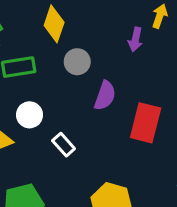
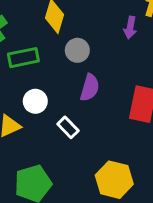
purple semicircle: (105, 96) -> (90, 88), moved

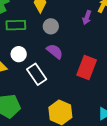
purple semicircle: (90, 88) -> (55, 51), turned -78
white rectangle: (68, 127) -> (37, 74), size x1.5

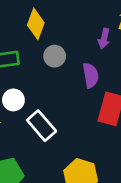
purple semicircle: (55, 51) -> (91, 75), moved, turned 48

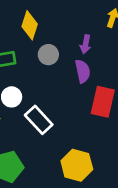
purple arrow: (104, 39) -> (86, 44), moved

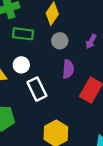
purple semicircle: (83, 71) -> (68, 69), moved

